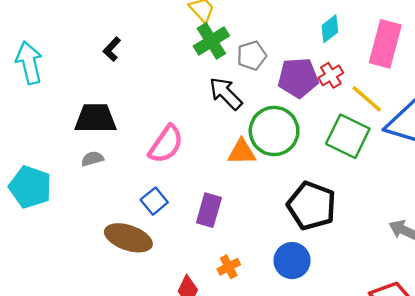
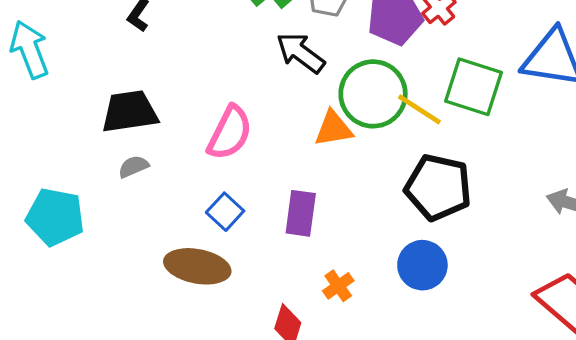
yellow line: (367, 99) -> (419, 109), moved

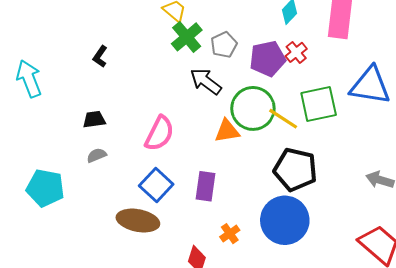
green square: (474, 87) -> (319, 104), turned -30
black trapezoid: (130, 112) -> (94, 119), size x0.6
blue square: (225, 212) -> (156, 185), size x1.4
blue circle: (422, 265) -> (285, 220), size x1.5

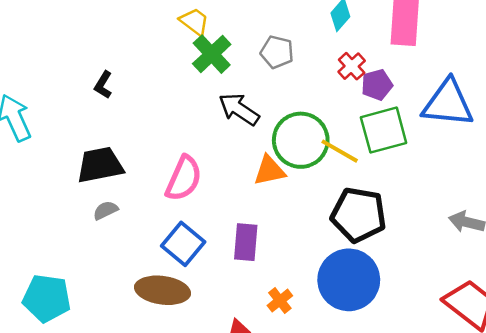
gray pentagon: (224, 45) -> (277, 52), moved, turned -30
purple pentagon: (268, 59) -> (377, 85), moved, size x0.7
black trapezoid: (94, 119) -> (100, 165), size x1.6
cyan pentagon: (45, 188) -> (47, 298), moved

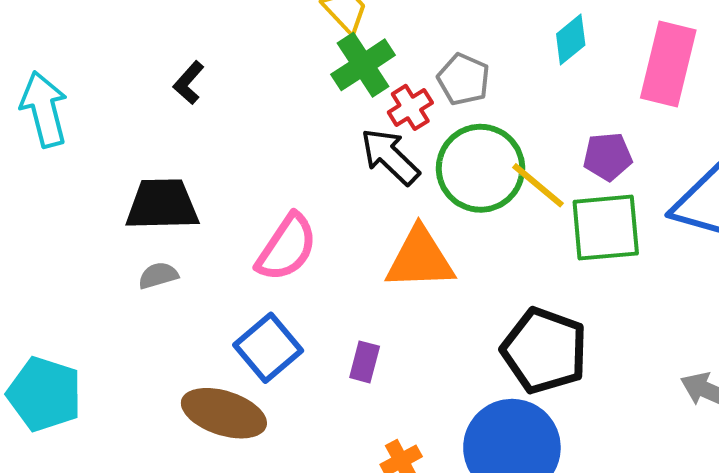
red cross: (352, 66) -> (410, 107), moved
green circle: (301, 140) -> (480, 168), moved
yellow line: (340, 151) -> (538, 185), moved
orange triangle: (269, 171) -> (420, 259), size x1.4
purple rectangle: (246, 242) -> (365, 362), size x0.7

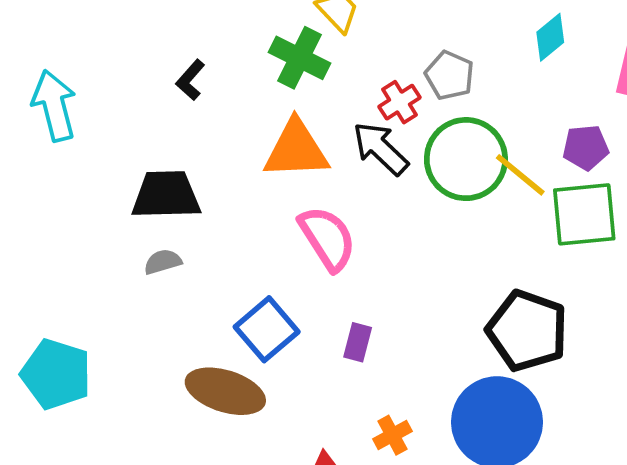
green cross: (363, 65) -> (299, 58), moved, turned -30
pink semicircle: (287, 248) -> (327, 238), moved, turned -66
orange triangle: (420, 259) -> (296, 150), moved

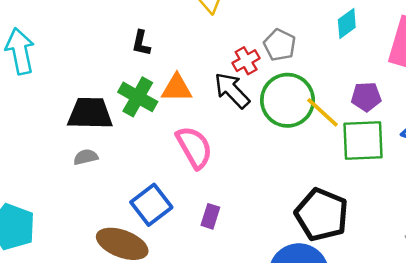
green cross: (299, 58) -> (138, 97), moved
black L-shape: (190, 80) -> (141, 43), moved, turned -32
orange triangle: (296, 150) -> (177, 88), size x0.7

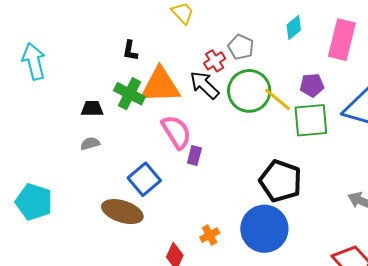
orange triangle: (177, 88) -> (160, 85), size x1.6
black trapezoid: (90, 113) -> (92, 109), size x0.6
purple rectangle: (210, 216) -> (194, 155), moved

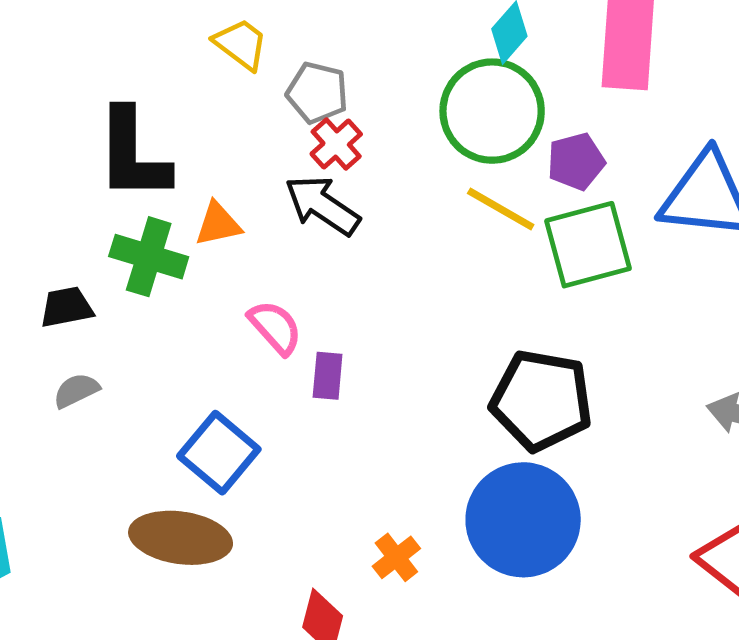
gray pentagon: (241, 47) -> (317, 93), moved
black L-shape: (130, 51) -> (133, 155), size x2.0
orange triangle: (160, 85) -> (218, 224), size x0.5
green circle: (249, 91) -> (492, 111), moved
pink semicircle: (176, 132) -> (275, 327), size x0.7

